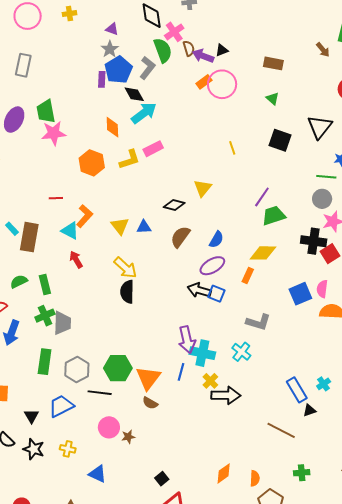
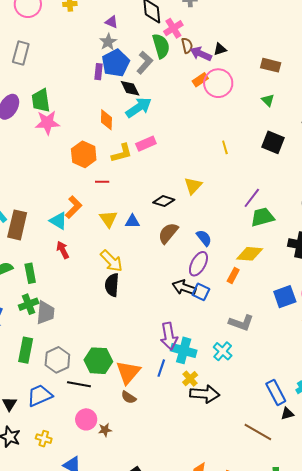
red line: (56, 198) -> (102, 182), moved
blue semicircle: (216, 240) -> (204, 238), turned -72
purple ellipse: (212, 266) -> (198, 264), turned -35

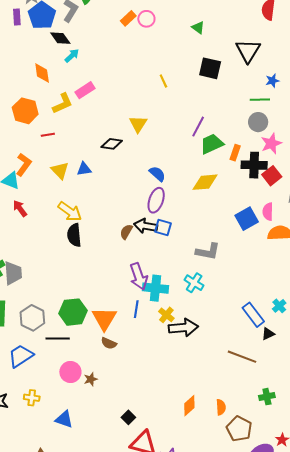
purple rectangle: (98, 72) -> (17, 17), moved
pink circle: (218, 83) -> (146, 19), size x0.6
cyan arrow: (139, 107) -> (72, 56), size x0.6
brown semicircle: (168, 233) -> (126, 232), moved, size x0.7
orange rectangle: (233, 276) -> (235, 153), moved

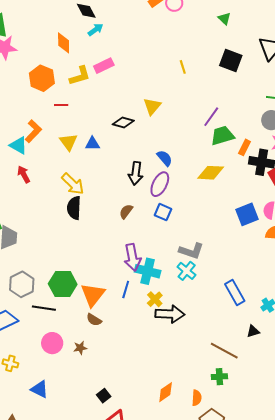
black arrow: (146, 226) -> (136, 173), moved, turned -100
gray L-shape: (208, 251) -> (191, 251), moved
blue rectangle: (253, 315) -> (235, 292), moved
brown star: (91, 379) -> (80, 348), moved
green cross: (267, 397) -> (219, 377), moved

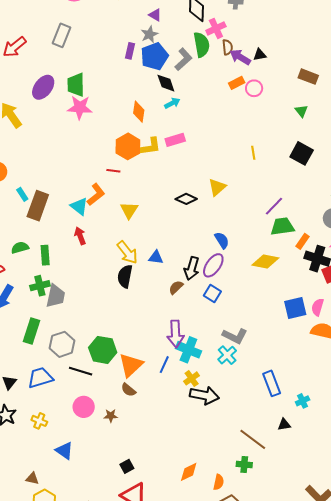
orange hexagon: (42, 78) -> (128, 146), moved
red line: (61, 105) -> (113, 171), moved
blue triangle: (92, 144) -> (156, 257), moved
black arrow: (136, 173) -> (192, 268), moved

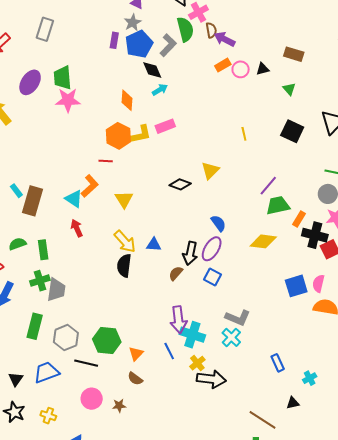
black triangle: (260, 55) -> (263, 69), moved
orange triangle: (131, 365) -> (136, 354), size x0.6
blue line: (164, 365) -> (169, 351), turned -48
blue rectangle: (272, 383) -> (278, 363), size x0.7

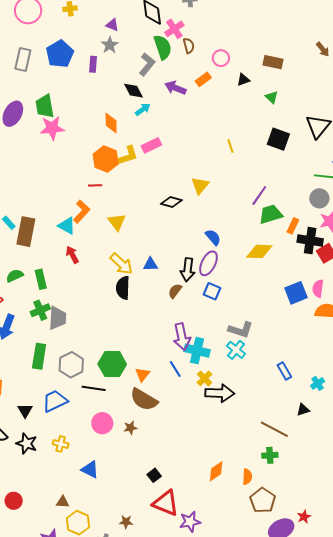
purple arrow: (225, 39) -> (175, 88), moved
blue pentagon: (139, 44) -> (60, 54), moved
pink circle: (241, 69) -> (221, 58), moved
brown semicircle: (135, 379) -> (144, 399), size x1.8

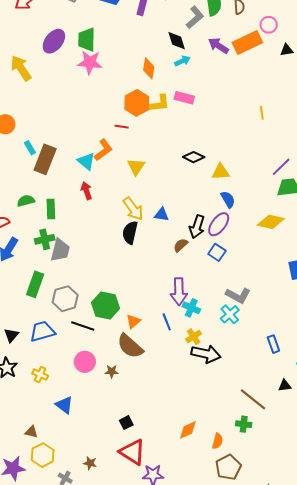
orange rectangle: (203, 79) -> (247, 42), size x1.8
pink rectangle: (151, 145) -> (184, 98), turned 30
yellow triangle: (200, 185) -> (220, 172), moved, turned 36
cyan cross: (197, 351) -> (191, 308), size x0.7

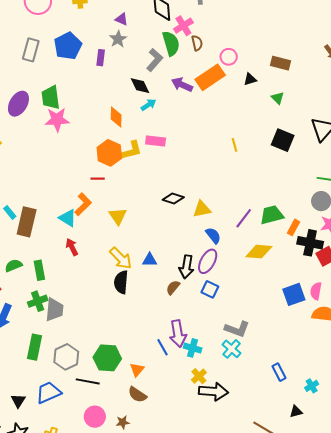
purple line: (281, 167) -> (244, 218), moved
blue line: (167, 322) -> (163, 347), moved
brown semicircle: (130, 346) -> (137, 395), size x0.7

